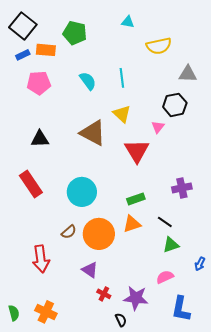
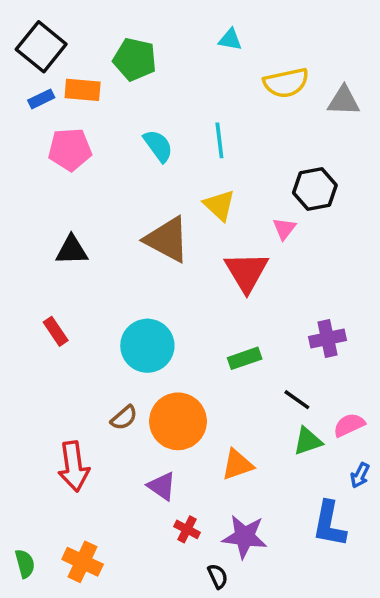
gray triangle: (188, 74) -> (344, 101), moved
red rectangle: (31, 184) -> (56, 331), size x0.6
orange triangle: (132, 224) -> (237, 465), moved
pink semicircle: (165, 277) -> (349, 425), moved
blue L-shape: (181, 309) -> (329, 524), moved

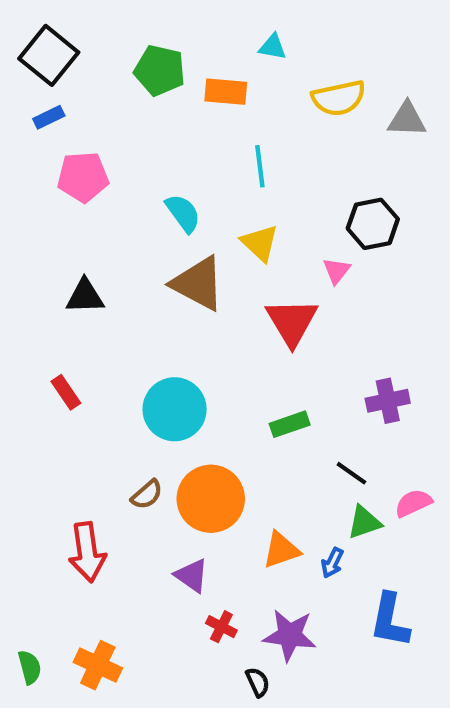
orange rectangle: (83, 90) -> (226, 92), moved
cyan semicircle: (158, 146) -> (183, 213), moved
blue arrow: (360, 475) -> (332, 563), moved

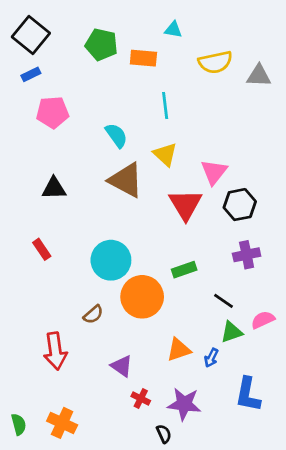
black hexagon: (373, 224) -> (240, 205), moved
pink triangle: (337, 271) -> (214, 172), size x1.5
orange circle: (211, 499) -> (142, 297), moved

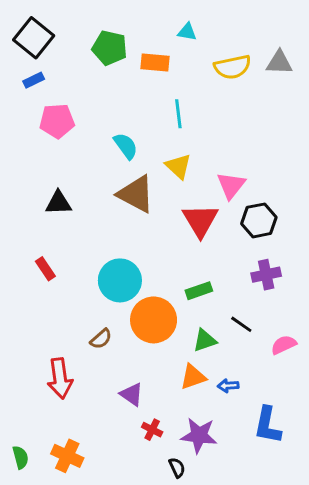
gray triangle: (259, 76) -> (279, 63), moved
green triangle: (232, 332) -> (205, 340), moved
blue arrow: (211, 358) -> (228, 386), turned 60

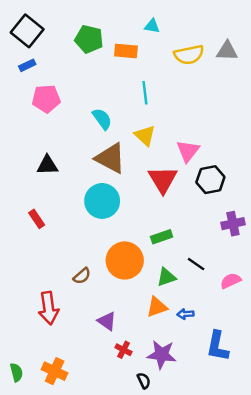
purple cross: (266, 275) -> (233, 224), moved
cyan circle: (120, 280) -> (102, 201), moved

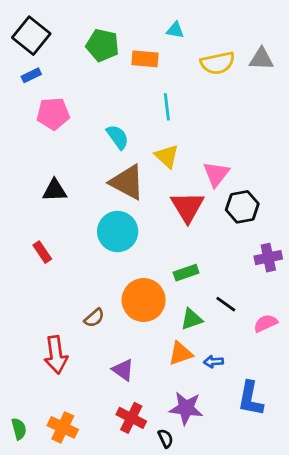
red cross: (124, 350) -> (131, 418), moved, size x1.5

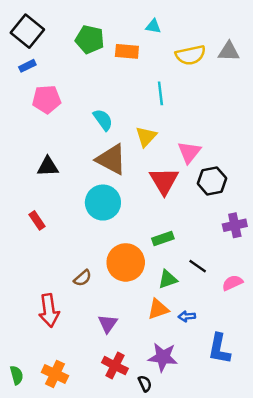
cyan line: (167, 107) -> (160, 93), moved
yellow triangle: (167, 156) -> (146, 137), turned 30
purple triangle: (123, 370) -> (108, 324), turned 30

